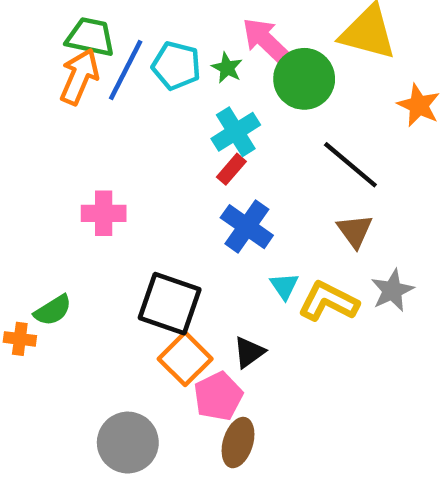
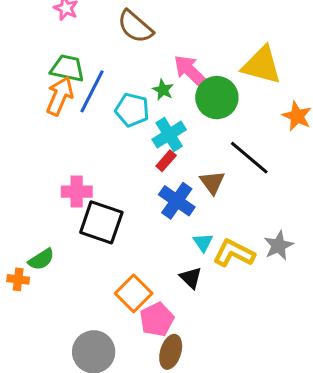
cyan pentagon: (176, 66) -> (132, 110), moved
brown triangle: (355, 231) -> (212, 182), moved
black square: (170, 304) -> (101, 222), moved
black triangle: (249, 352) -> (191, 278), moved, turned -40

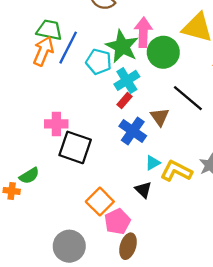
pink arrow: (191, 71) -> (143, 32), turned 48
green star: (163, 90) -> (122, 46), size x2.0
cyan triangle: (203, 242) -> (153, 163), turned 35

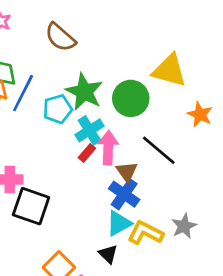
pink arrow: (143, 32) -> (108, 148), moved
cyan pentagon: (99, 62) -> (58, 109), turned -30
blue cross: (133, 131) -> (124, 194), moved
cyan triangle: (153, 163) -> (119, 223), size x1.5

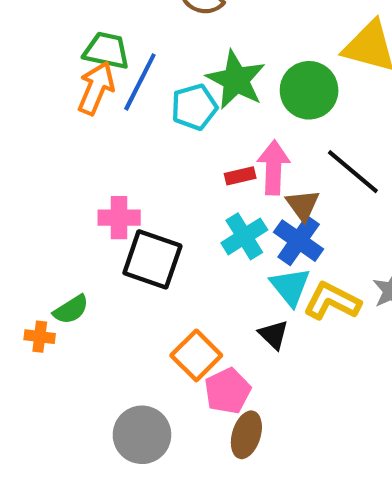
cyan cross: (90, 130) -> (244, 236), moved
red rectangle: (87, 153) -> (240, 176), turned 36
cyan triangle: (119, 223) -> (290, 287), turned -40

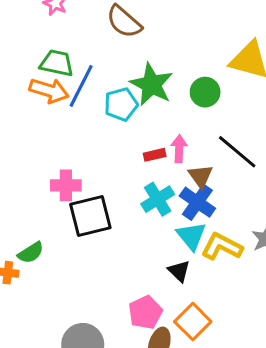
orange arrow: (96, 88) -> (49, 91), turned 84
green circle: (309, 90) -> (205, 92), size x0.7
pink arrow: (274, 168) -> (179, 149), size x0.7
black square: (152, 259) -> (90, 216), turned -33
orange square: (196, 355) -> (193, 322), moved

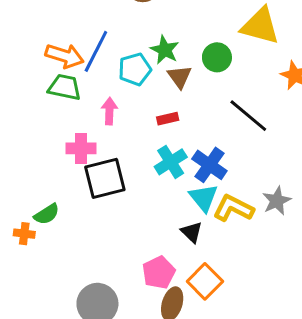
green trapezoid: (57, 63) -> (65, 87), moved
green star: (152, 84) -> (165, 50), size x0.7
pink arrow: (179, 149) -> (109, 111), moved
brown triangle: (200, 176) -> (180, 77), moved

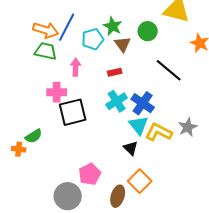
pink pentagon: (159, 272) -> (90, 174), moved

